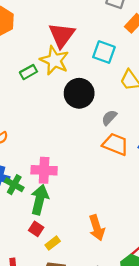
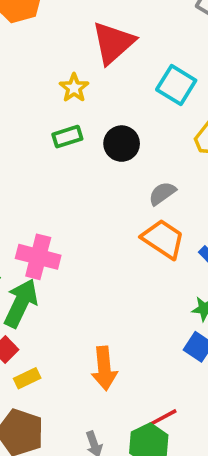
yellow star: (54, 60) -> (74, 88), moved, size x0.6
green rectangle: (28, 72) -> (67, 137), moved
black circle: (79, 93) -> (122, 144), size x0.7

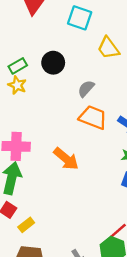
yellow star: (74, 88) -> (17, 85), moved
orange arrow: (104, 368) -> (66, 159), moved, turned -32

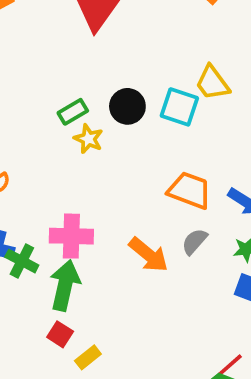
cyan square: (80, 18) -> (179, 107), moved
yellow star: (17, 85) -> (88, 139), moved
gray semicircle: (86, 89) -> (194, 241), moved

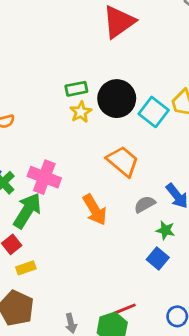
black circle: (127, 106) -> (117, 99), size x1.4
orange trapezoid: (190, 190) -> (123, 161), moved
gray semicircle: (194, 241) -> (145, 204), moved

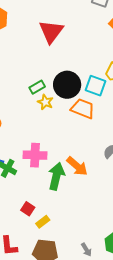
orange trapezoid: (123, 161) -> (83, 109), moved
green arrow: (27, 211) -> (56, 176), moved

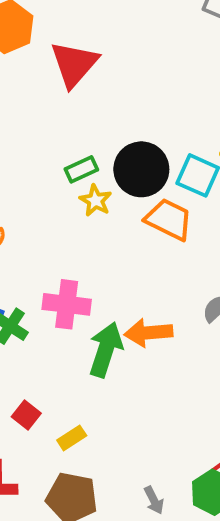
red triangle: (51, 31) -> (74, 64), moved
orange arrow: (77, 166) -> (148, 333), turned 130
red square: (28, 209) -> (26, 415), moved

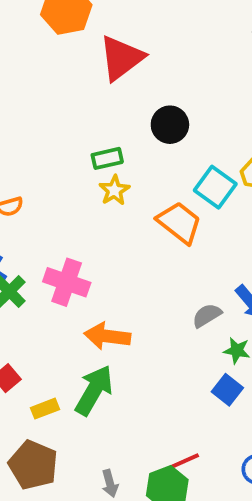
black circle: (141, 169) -> (170, 125), moved, size x0.7
orange arrow: (148, 333) -> (107, 336), moved
green arrow: (106, 350) -> (94, 390), moved

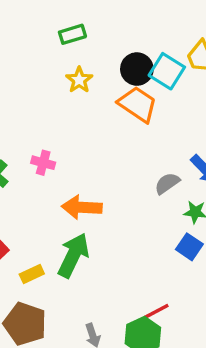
black circle: (170, 125) -> (137, 69), moved
green rectangle: (107, 158) -> (72, 34), moved
pink cross: (67, 282) -> (43, 163), size x0.6

